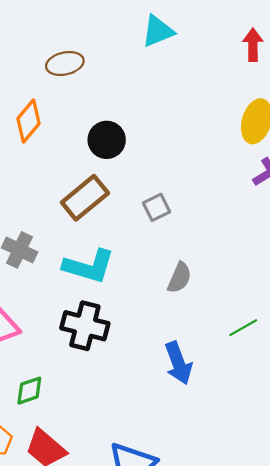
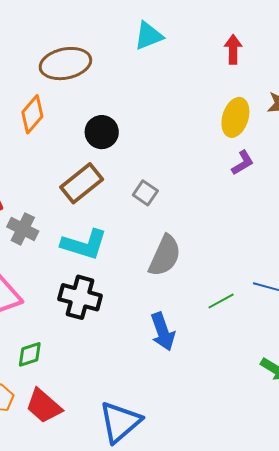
brown ellipse: (65, 64) -> (65, 64), size x1.5
gray square: (157, 207) -> (145, 193), turned -30
gray semicircle: (179, 278) -> (165, 256), size x1.5

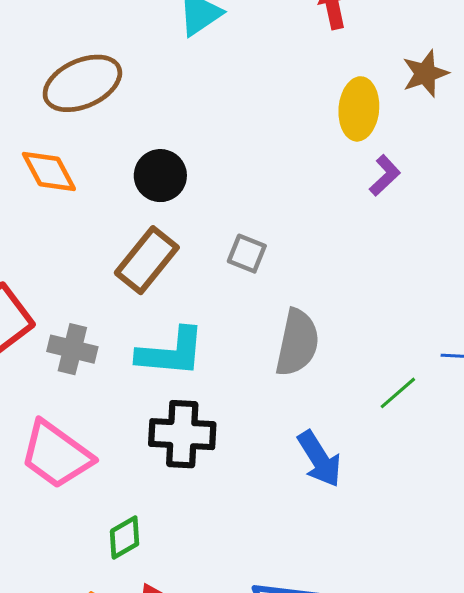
orange diamond: (32, 114) -> (49, 171), turned -57

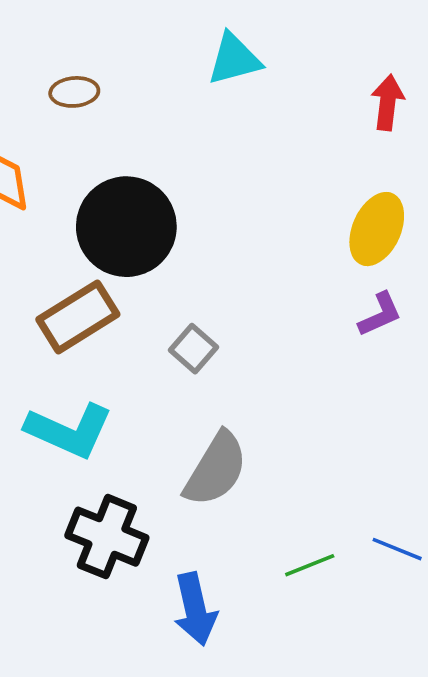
brown ellipse: (82, 83) -> (74, 92), size x0.5
black circle: (160, 176) -> (126, 227), size x1.6
black cross: (182, 434) -> (107, 537), moved

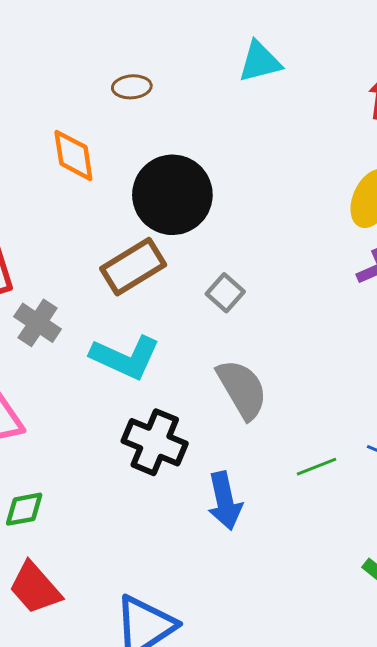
gray semicircle: (216, 469) -> (242, 389), turned -62

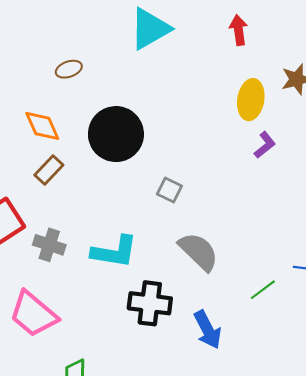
cyan triangle: (260, 62) -> (150, 29), size x1.4
brown rectangle: (133, 267) -> (49, 170), moved, size x0.7

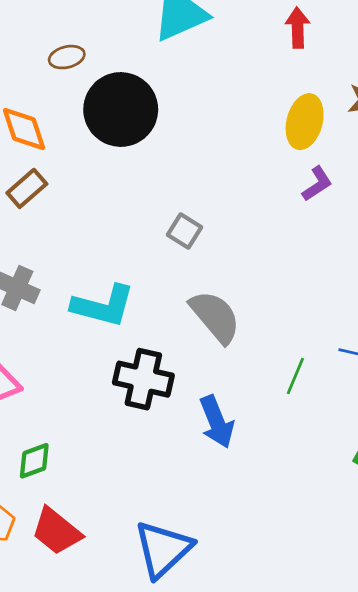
black circle: (116, 134) -> (121, 109), moved
green line: (263, 290) -> (295, 376), turned -36

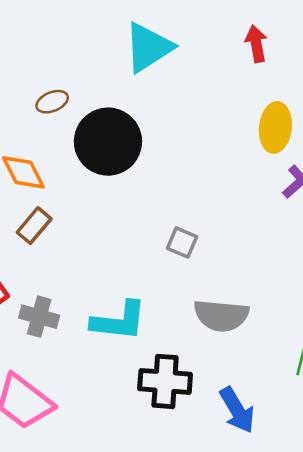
gray semicircle: (215, 317) -> (221, 316), turned 144

